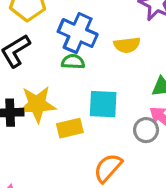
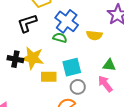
cyan square: (103, 104) -> (72, 67), turned -30
gray circle: (146, 130) -> (78, 87), moved

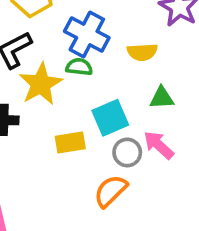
yellow star: (33, 58) -> (41, 84), moved, turned -30
green triangle: (109, 65) -> (162, 98), moved
pink arrow: (105, 84) -> (159, 145), moved

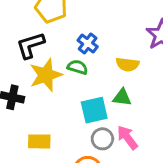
blue cross: (87, 34) -> (88, 44), size x0.6
green triangle: (162, 98) -> (122, 97), moved
yellow rectangle: (70, 142) -> (39, 141), moved

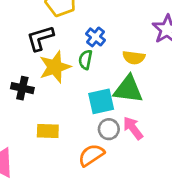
green semicircle: (77, 67) -> (85, 60), turned -96
green triangle: (122, 97) -> (128, 89), size x1.6

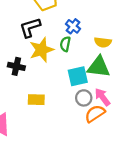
orange semicircle: (91, 155) -> (95, 114), moved

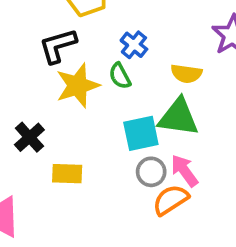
green semicircle: (65, 44) -> (120, 76), turned -40
black cross: (16, 66) -> (29, 137), moved, turned 35

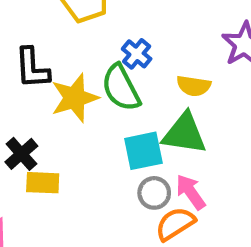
black L-shape: (58, 46) -> (32, 68), moved, turned -78
green semicircle: (120, 76) -> (121, 88), size x1.6
yellow rectangle: (67, 174) -> (43, 183), moved

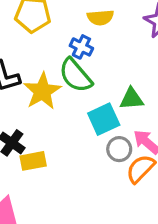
yellow semicircle: (194, 86) -> (100, 18), moved
green triangle: (184, 133) -> (132, 99), size x0.7

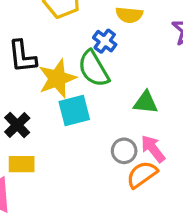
cyan square: (104, 119) -> (74, 110), moved
yellow rectangle: (33, 161) -> (22, 164), moved

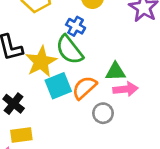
pink arrow: (153, 149) -> (126, 89), moved, turned 130
orange semicircle: (142, 175) -> (84, 88), moved

